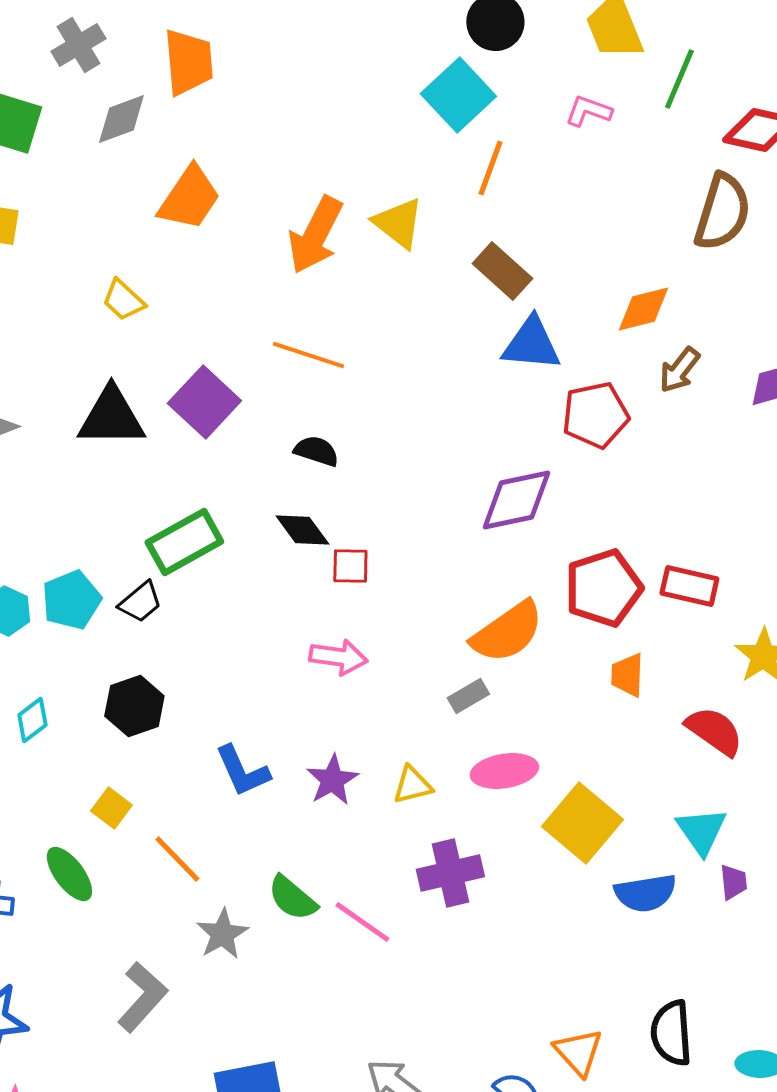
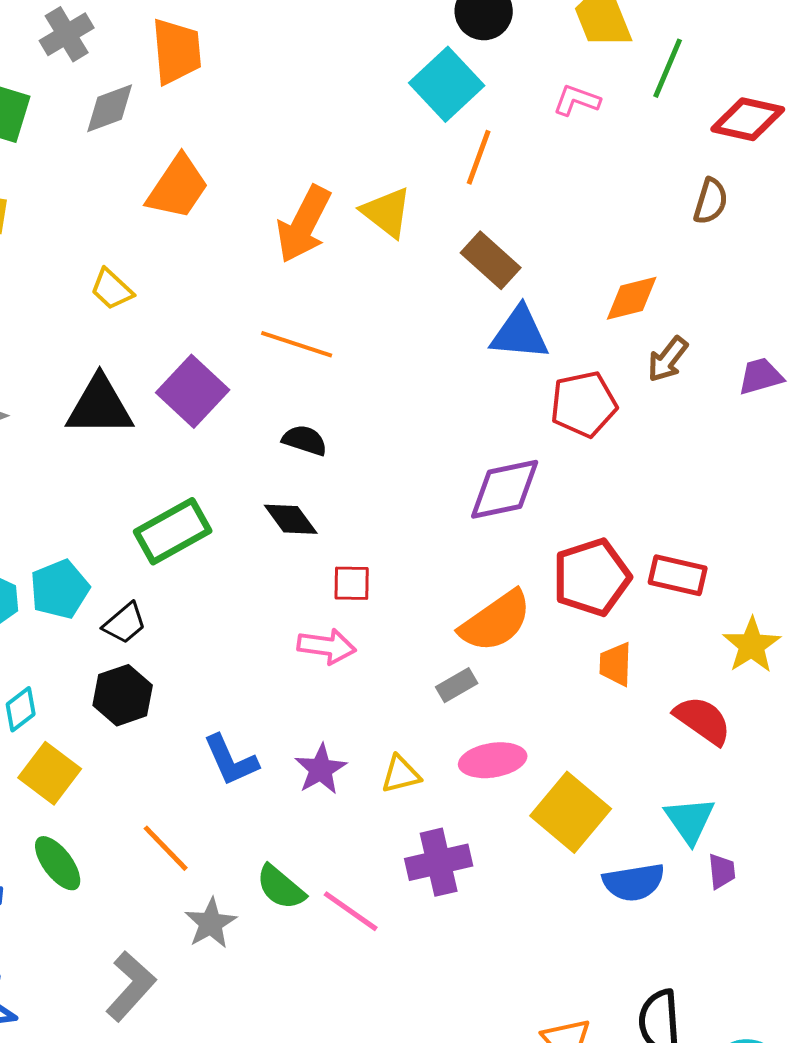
brown semicircle: (722, 212) -> (711, 201), size x0.6
red square: (350, 566) -> (352, 583), moved
black trapezoid: (140, 602) -> (125, 623), moved
yellow square: (111, 808) -> (50, 773), moved, size x1.5

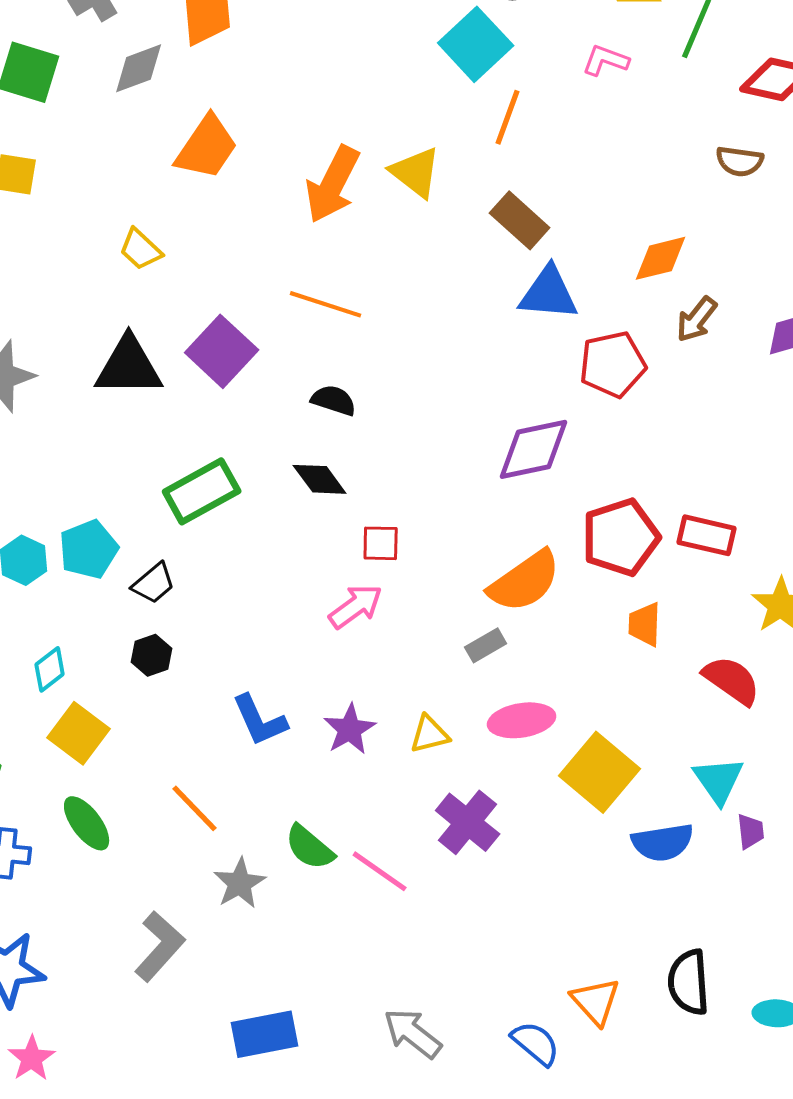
brown semicircle: (711, 201) -> (740, 161), turned 81
pink arrow: (327, 646) -> (356, 606), turned -44
black hexagon: (123, 695) -> (152, 655), size x0.7
purple cross: (439, 862) -> (468, 822), turned -38

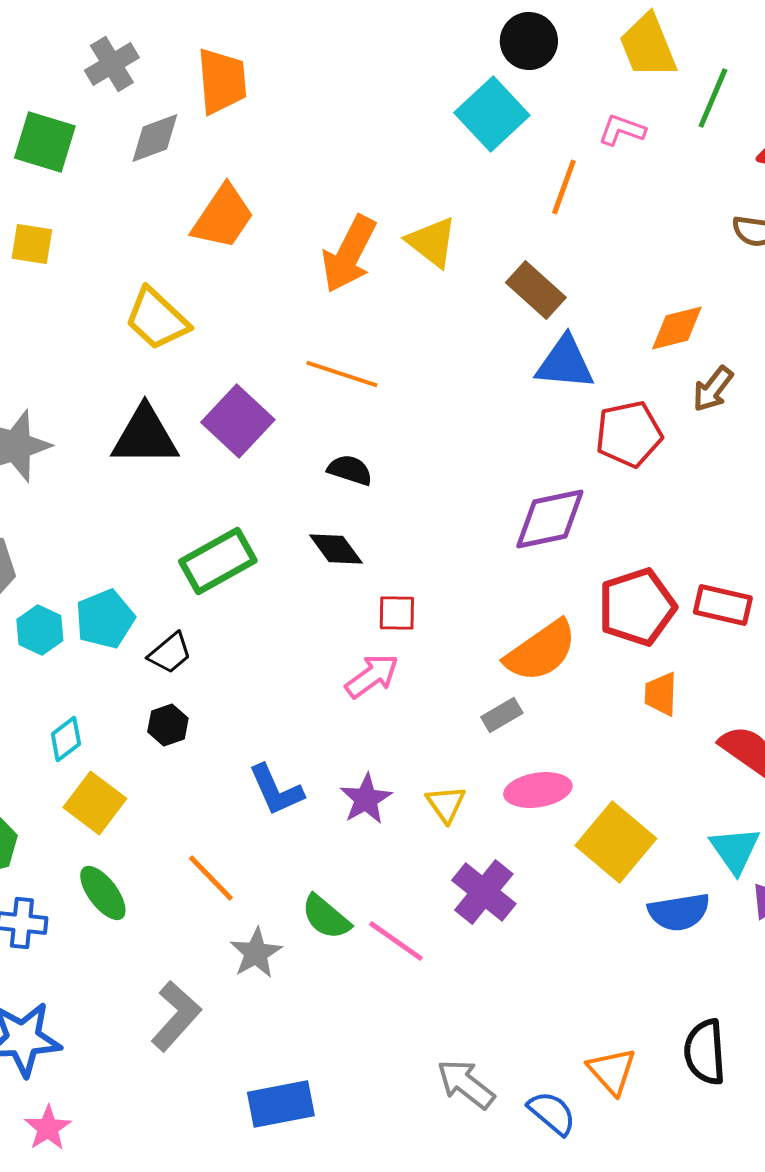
orange line: (508, 117) -> (564, 187), moved
yellow trapezoid: (141, 249) -> (157, 319), size x1.5
yellow triangle: (430, 734) -> (446, 804), turned -51
gray arrow: (413, 1033) -> (466, 1084), moved

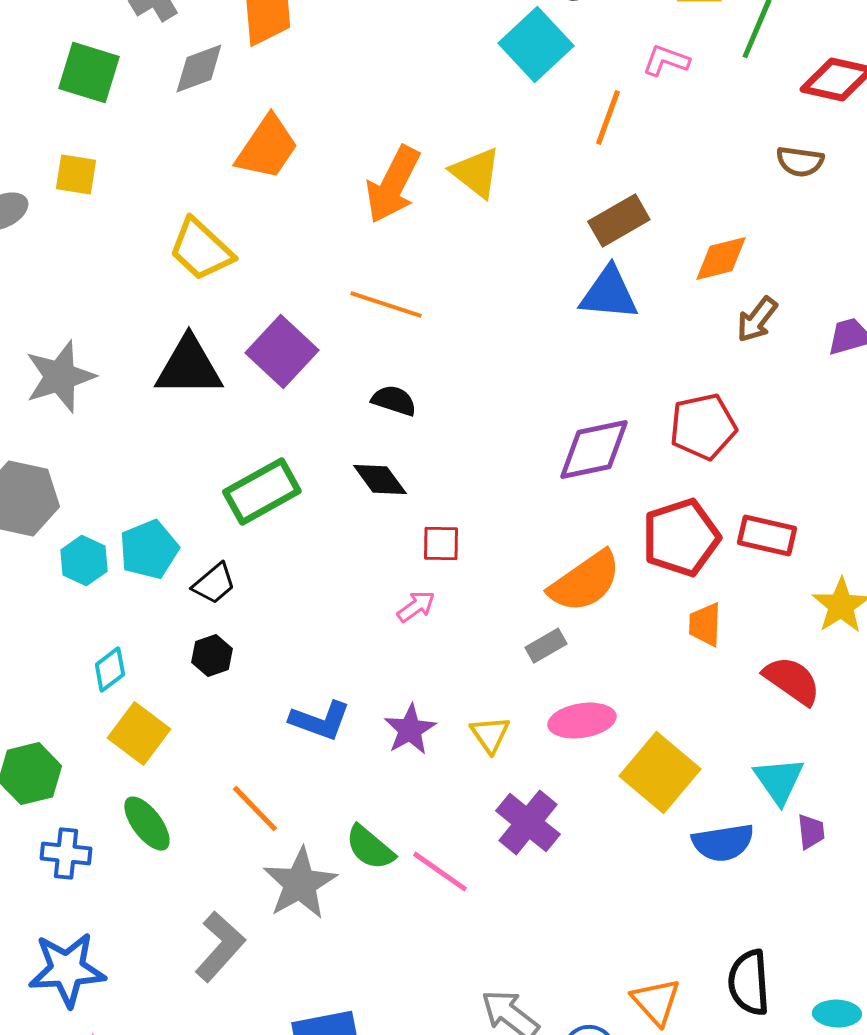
brown rectangle: (536, 290) -> (619, 221), moved, turned -72
red pentagon: (629, 434) -> (703, 427), moved
pink arrow: (372, 676) -> (416, 607), size x0.7
blue L-shape: (276, 790) -> (320, 721), turned -46
gray star: (256, 953) -> (300, 884), size x1.4

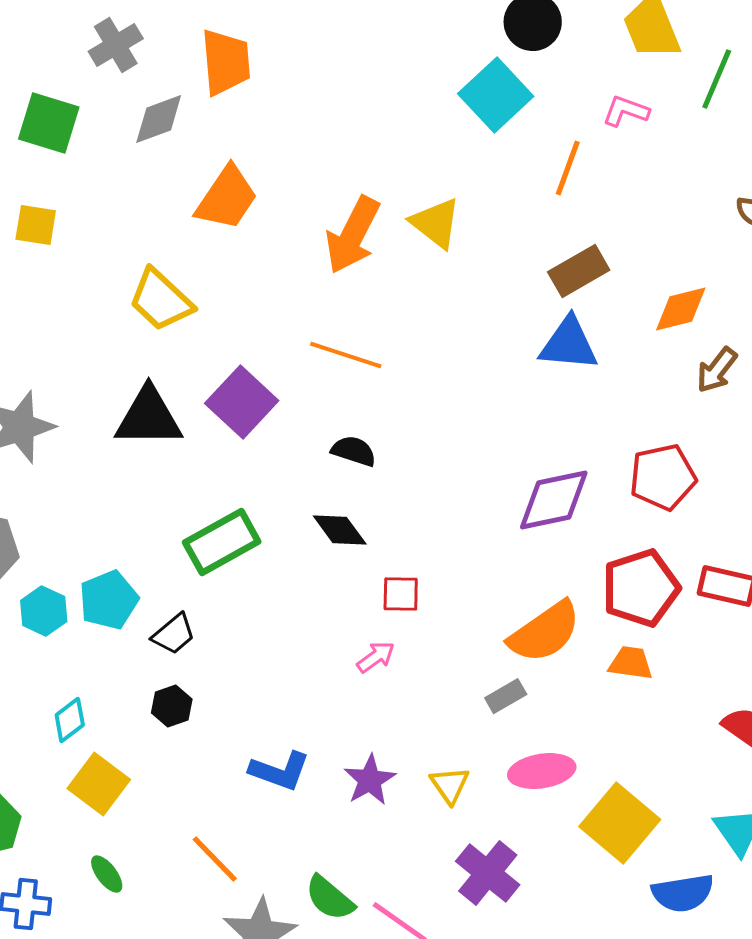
orange trapezoid: (705, 625) -> (631, 663), moved, turned 96
green ellipse: (147, 824) -> (107, 874), size x0.7

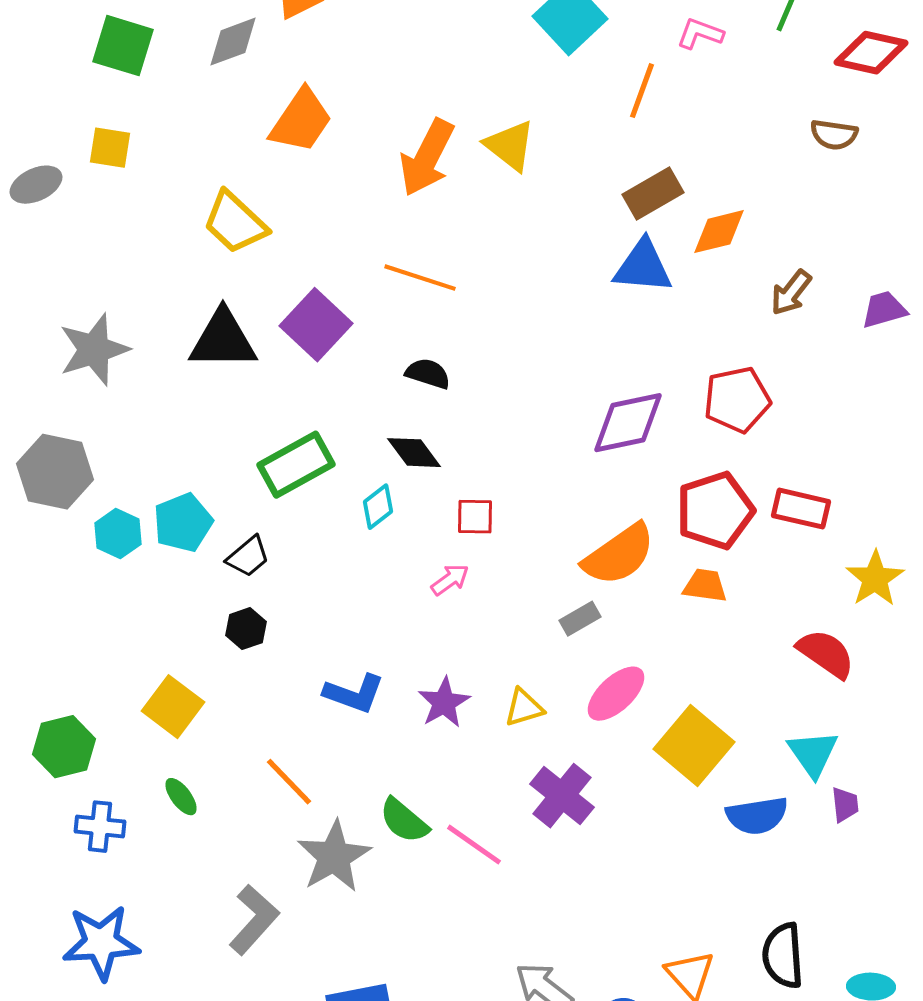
orange diamond: (681, 309) -> (719, 232), moved
cyan diamond: (70, 720) -> (378, 507), moved
pink ellipse: (542, 771) -> (616, 694), turned -34
yellow triangle: (450, 785) -> (524, 708), turned 48

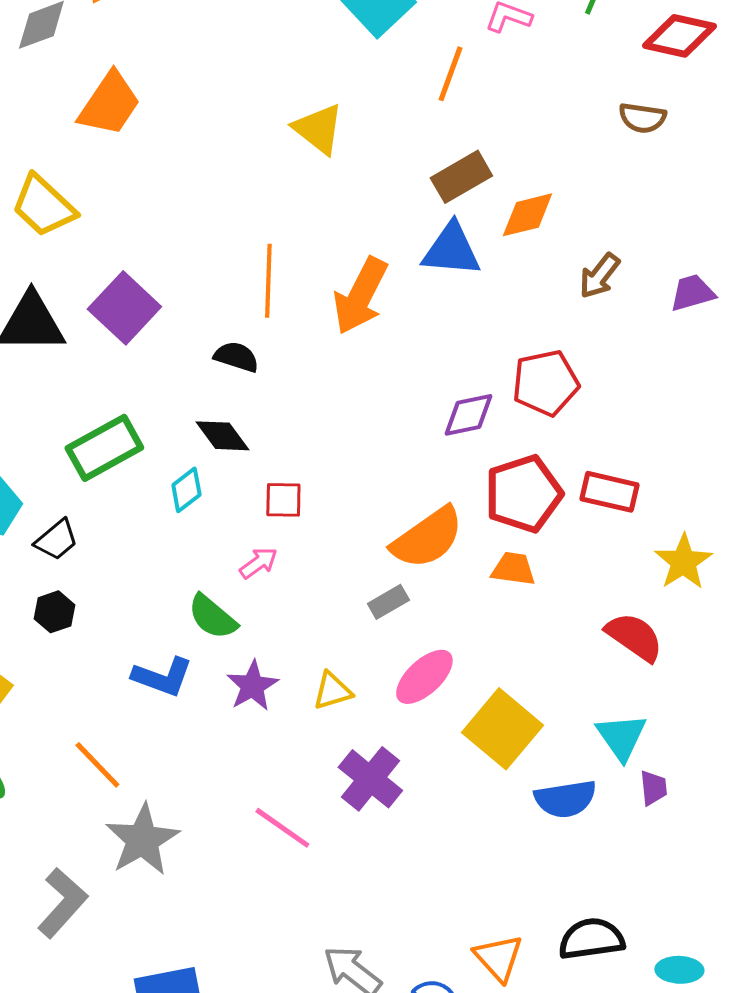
orange arrow: (427, 158) -> (360, 296), moved
orange line: (420, 278) -> (268, 281), moved, turned 74
purple diamond: (628, 423) -> (468, 415), moved, size x0.7
green semicircle: (404, 821) -> (212, 617), moved
black semicircle: (783, 956) -> (591, 939), turned 86

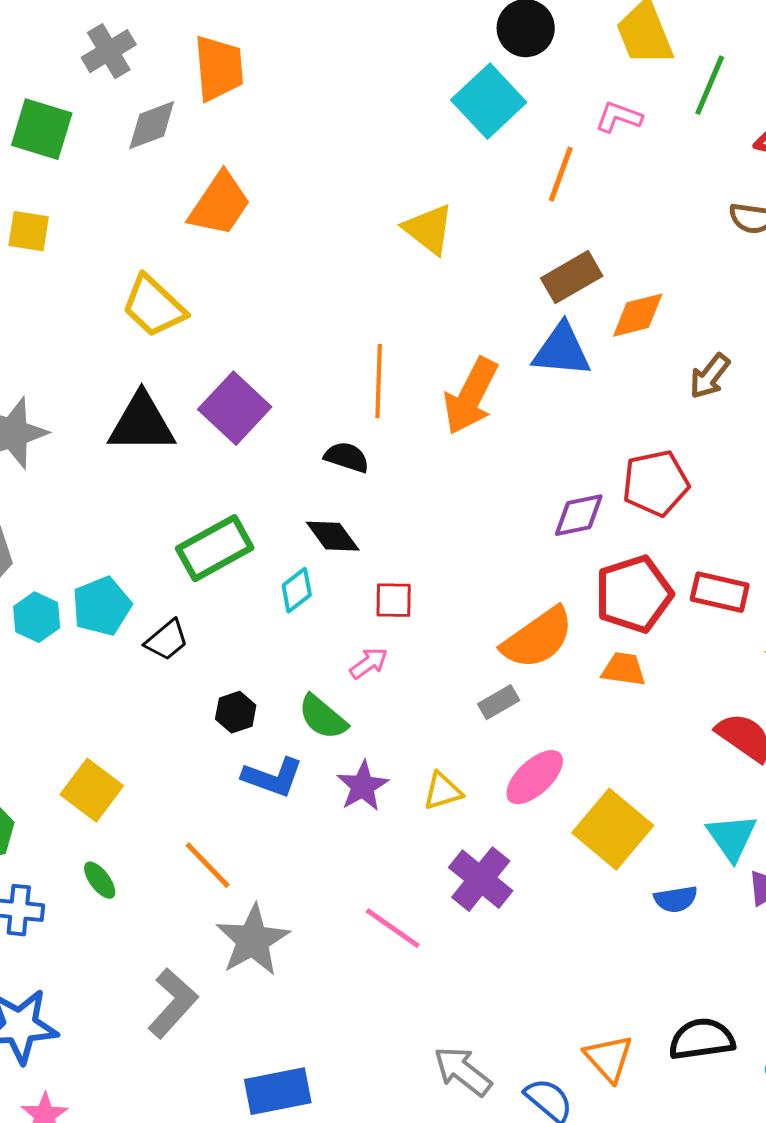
black hexagon: (54, 612) -> (236, 712), moved
blue semicircle: (565, 799) -> (676, 899), size x0.7

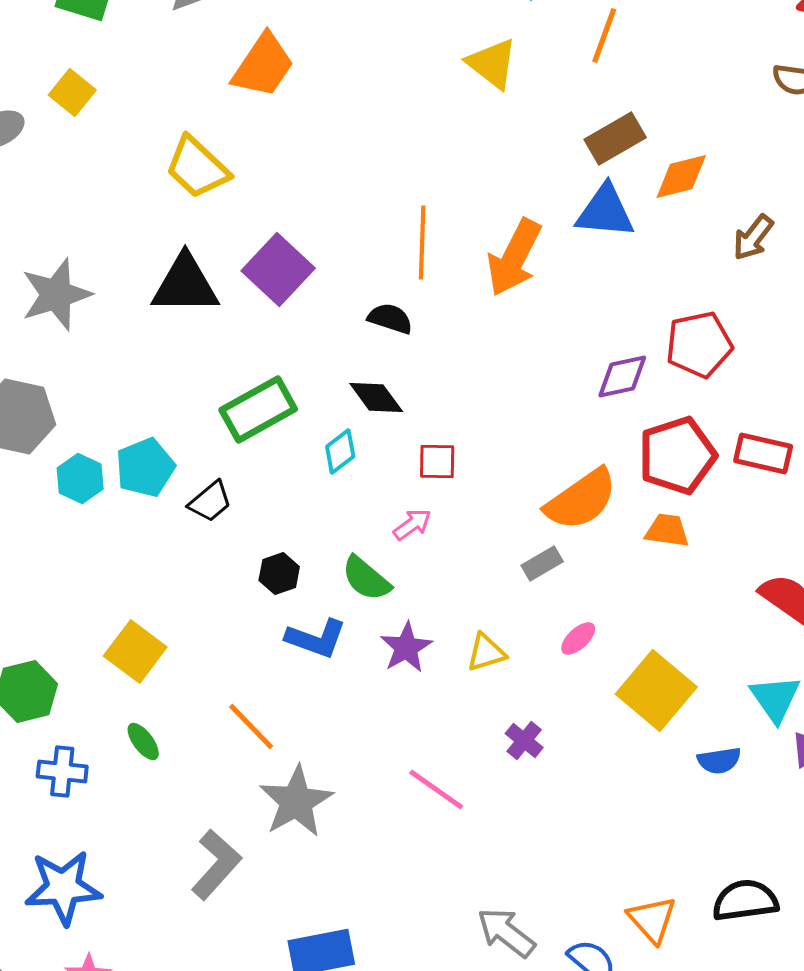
yellow triangle: (429, 229) -> (492, 64), moved
yellow square: (29, 231) -> (72, 92), turned 30
pink ellipse: (535, 777) -> (578, 638), size x0.6
purple cross: (481, 879) -> (524, 740), size x0.6

